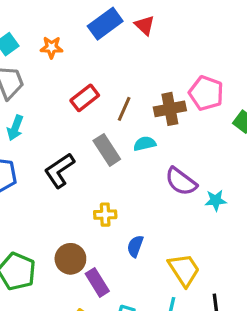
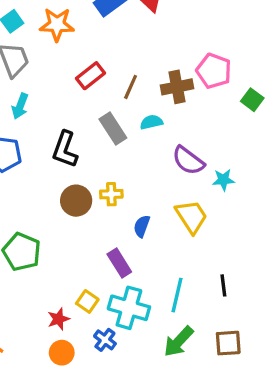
orange star: (52, 47) -> (57, 24), size x1.5
black L-shape: (59, 170) -> (65, 149), turned -36
brown circle: (70, 259) -> (76, 201), moved
yellow trapezoid: (184, 270) -> (191, 217), moved
purple rectangle: (97, 282) -> (119, 263), moved

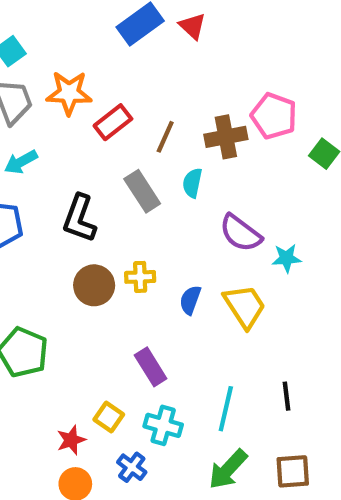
orange star: (57, 24) -> (69, 93), moved
cyan arrow: (20, 106) -> (21, 162), turned 40
cyan semicircle: (151, 122) -> (192, 183), turned -65
blue semicircle: (142, 226) -> (190, 300), moved
cyan cross: (129, 308) -> (163, 425), size x0.7

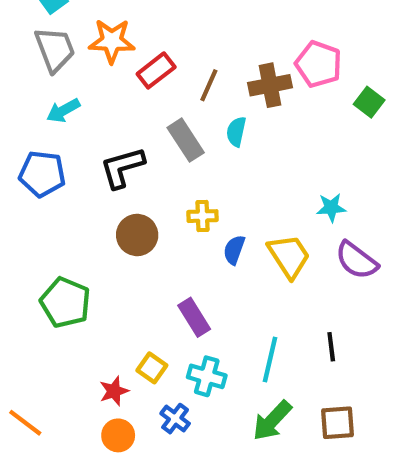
black L-shape: (79, 218) -> (122, 167), turned 54
purple semicircle: (240, 233) -> (356, 260), moved
yellow cross: (140, 277) -> (203, 216), moved

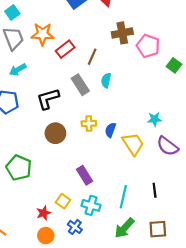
brown cross: (270, 85) -> (122, 33), moved
blue semicircle: (234, 250) -> (110, 130), moved

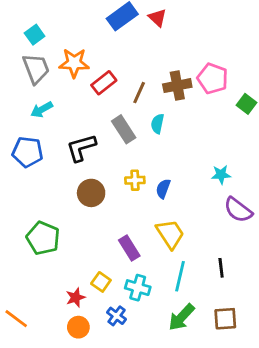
brown cross: (122, 33) -> (177, 86), moved
yellow trapezoid: (133, 144) -> (170, 234), moved

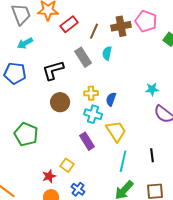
cyan cross: (138, 288) -> (93, 114), moved

